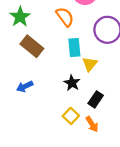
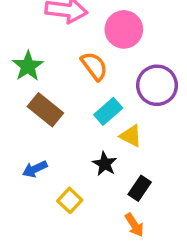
cyan rectangle: (74, 47) -> (108, 111), turned 54
yellow triangle: (90, 64) -> (131, 136), turned -42
yellow square: (71, 116) -> (70, 200), moved

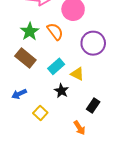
green star: (28, 66) -> (30, 31), moved
cyan rectangle: (108, 111) -> (56, 66), moved
black rectangle: (140, 188) -> (93, 106), moved

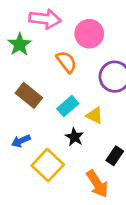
green star: (30, 31) -> (20, 44), moved
yellow square: (40, 113) -> (48, 165), size x1.6
orange arrow: (79, 128) -> (97, 184), size x1.5

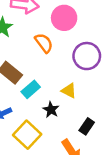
cyan rectangle: (68, 106) -> (31, 89), moved

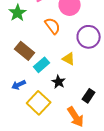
yellow triangle: (69, 91) -> (69, 59), moved

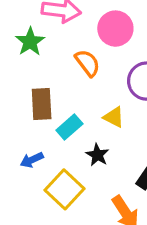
brown rectangle: (25, 51) -> (42, 104), turned 48

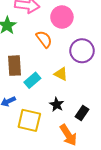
black star: (97, 155) -> (57, 105), moved
yellow square: (65, 189) -> (29, 120), turned -30

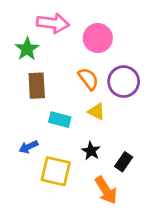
orange semicircle: (44, 39) -> (88, 79), moved
brown rectangle: (15, 66) -> (37, 86), moved
cyan rectangle: (32, 80) -> (60, 120), turned 56

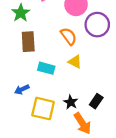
purple circle: (124, 82) -> (97, 25), moved
black star: (91, 151) -> (71, 102), moved

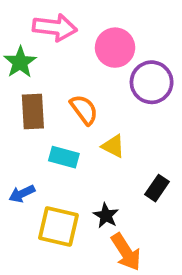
orange semicircle: (69, 36) -> (84, 110), moved
black rectangle: (96, 101) -> (157, 188), moved

